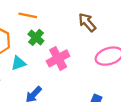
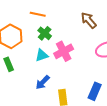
cyan triangle: (19, 63) -> (42, 55), moved

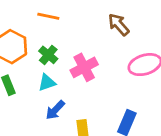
green cross: (45, 33) -> (48, 55), moved
cyan triangle: (42, 55) -> (47, 82), moved

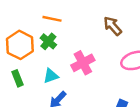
green cross: (48, 55) -> (48, 41), moved

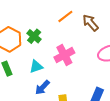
orange line: (52, 19) -> (65, 16), moved, turned -49

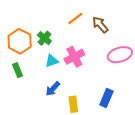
cyan triangle: (36, 67) -> (52, 61), moved

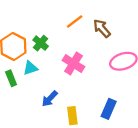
pink cross: (74, 57) -> (73, 64), turned -30
cyan triangle: (52, 61) -> (30, 68), moved

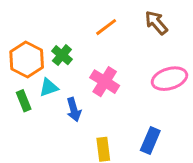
brown arrow: (102, 28) -> (156, 23), moved
blue arrow: (50, 99) -> (74, 110), moved, turned -60

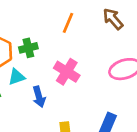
orange line: (106, 27) -> (68, 23), turned -30
green cross: (62, 55) -> (28, 48), turned 36

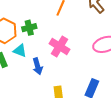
cyan triangle: (17, 77) -> (20, 51), turned 40

